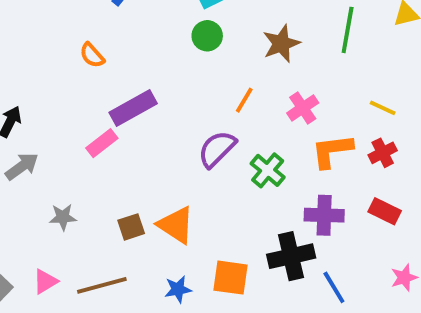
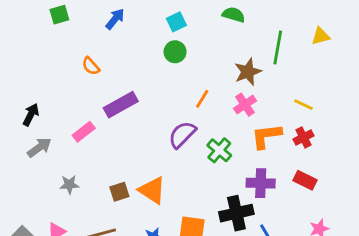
brown star: (281, 44) -> (248, 72), moved
pink rectangle: (102, 143) -> (84, 132), moved

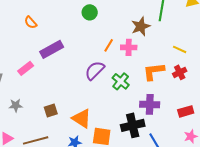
pink cross: (245, 105) -> (129, 47), moved, turned 35
red rectangle: (305, 180) -> (186, 111), moved, turned -42
orange triangle: (152, 190) -> (82, 118), moved

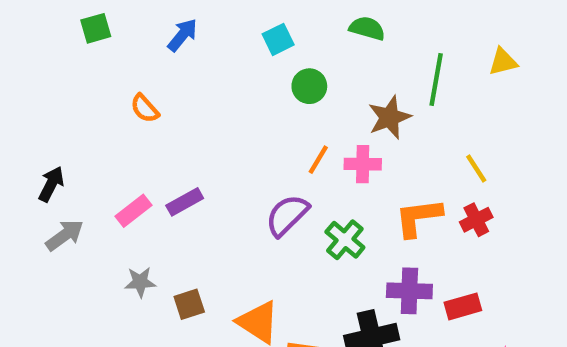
green circle: (90, 12) -> (309, 86), moved
purple rectangle: (52, 49) -> (185, 202), moved, size x0.7
yellow line: (180, 49) -> (476, 169), turned 32
gray star: (16, 105) -> (140, 282), moved
red rectangle: (186, 111) -> (463, 306), moved

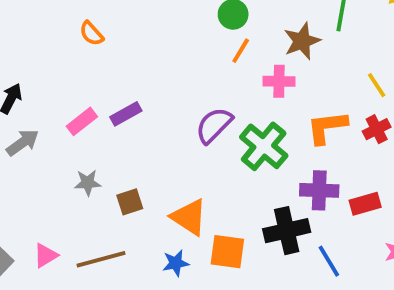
orange line: (318, 160) -> (241, 51), moved
green cross: (345, 240) -> (264, 146), size x1.4

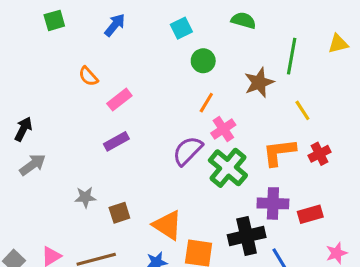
orange line: (241, 51) -> (206, 103), moved
pink cross: (279, 81) -> (223, 129), moved, turned -35
yellow line: (377, 85) -> (302, 110), moved
pink rectangle: (82, 121) -> (119, 100), moved

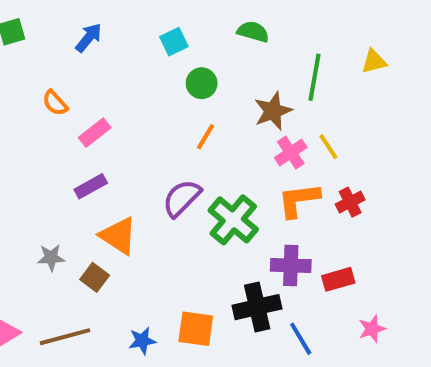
pink cross: (223, 129) -> (291, 153), moved
brown square: (119, 213) -> (95, 277), turned -35
orange triangle: (167, 225) -> (118, 236), moved

